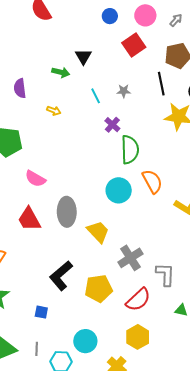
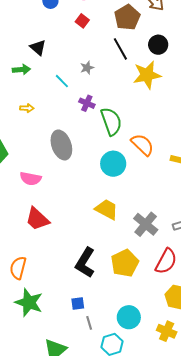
red square: (134, 45) -> (82, 21), size x0.6
gray ellipse: (67, 212) -> (61, 145), moved
gray line: (37, 349) -> (89, 323), moved

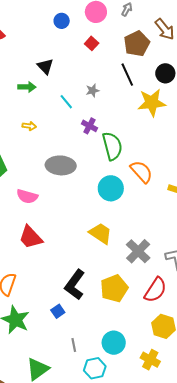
gray ellipse: (61, 145) -> (61, 165), turned -72
blue square: (78, 303) -> (58, 311), moved, turned -32

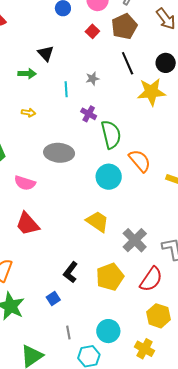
brown pentagon: (137, 44) -> (124, 26), moved
cyan line: (66, 102) -> (66, 89), turned 35
black L-shape: (75, 285) -> (71, 272), size x0.7

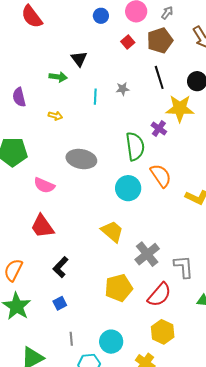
purple cross: (89, 114) -> (159, 129), moved
black L-shape: (71, 272) -> (60, 267), moved

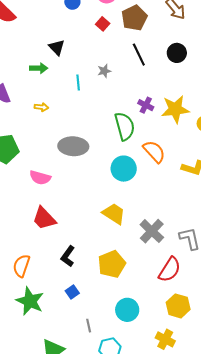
yellow star: (180, 108) -> (175, 109), moved
yellow pentagon: (119, 288) -> (112, 264), moved
cyan circle: (111, 342) -> (127, 310), moved

